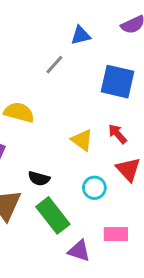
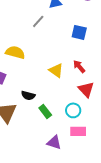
blue square: (117, 82) -> (79, 32), size x0.7
cyan circle: (94, 188) -> (73, 110), moved
green rectangle: (53, 215) -> (45, 111), moved, size x0.6

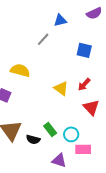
red arrow: (79, 66) -> (84, 84), turned -96
black semicircle: (28, 95) -> (33, 139), moved
cyan circle: (73, 110) -> (71, 134), moved

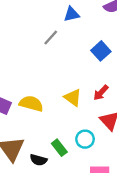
blue square: (84, 50) -> (101, 51), turned 35
yellow semicircle: (20, 70) -> (31, 104), moved
cyan circle: (71, 134) -> (85, 139), moved

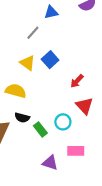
blue square: (101, 51) -> (50, 60), moved
yellow triangle: (73, 97) -> (27, 63), moved
black semicircle: (39, 160) -> (22, 118), moved

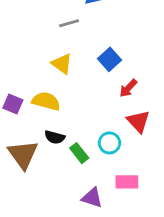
gray line: (33, 33) -> (69, 23), turned 32
blue square: (50, 60) -> (109, 59), moved

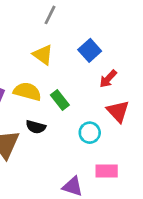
gray line: (69, 23) -> (50, 15), turned -48
green rectangle: (79, 153) -> (60, 100), moved

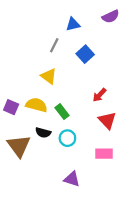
blue square: (90, 50) -> (85, 54), moved
cyan circle: (90, 133) -> (67, 138), moved
pink rectangle: (107, 171) -> (104, 154), moved

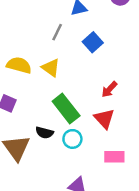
yellow semicircle: (36, 105) -> (19, 65), moved
green rectangle: (62, 112) -> (66, 108), size x1.6
red triangle: (107, 120) -> (104, 119), moved

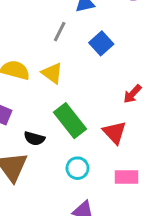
red arrow: (109, 89) -> (132, 94), moved
black semicircle: (44, 133) -> (34, 138), moved
cyan circle: (72, 139) -> (77, 168), moved

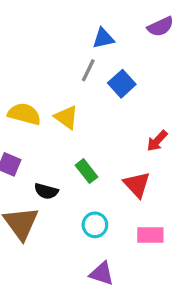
gray line: (60, 32) -> (88, 70), moved
green rectangle: (70, 121) -> (87, 171), size x0.6

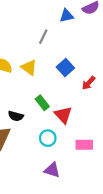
blue triangle: (103, 38) -> (67, 16), moved
blue square: (122, 84) -> (65, 68), moved
red triangle: (137, 185) -> (63, 115), moved

